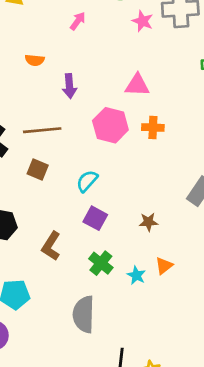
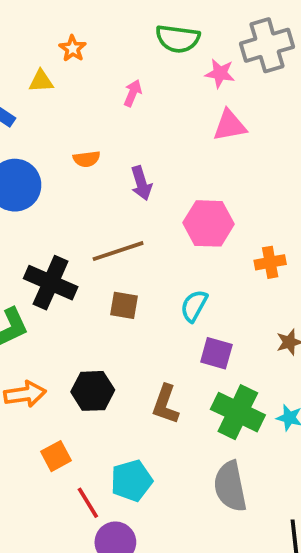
pink triangle: (137, 85) -> (230, 126), moved
orange cross: (153, 127) -> (270, 262), moved
green cross: (101, 263) -> (238, 412), size x1.5

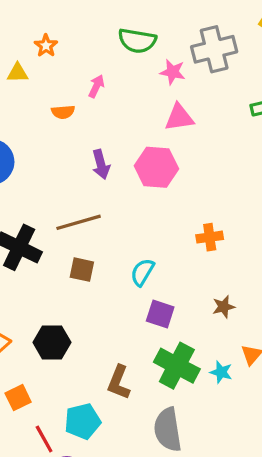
orange semicircle: (87, 159) -> (63, 112), moved
pink hexagon: (209, 223) -> (156, 167), moved
brown L-shape: (165, 404) -> (119, 382), moved

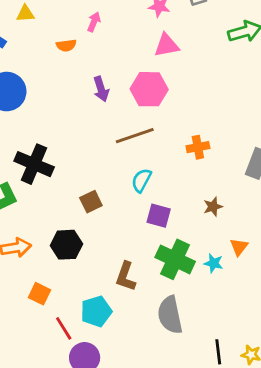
brown line: (79, 222) -> (135, 136), moved
brown square: (82, 270) -> (91, 202), moved, turned -35
orange square: (18, 398) -> (39, 294), turned -35

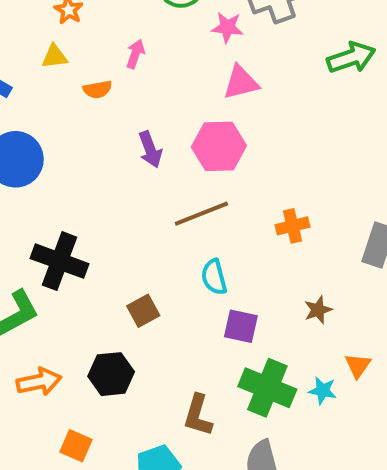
yellow triangle: (25, 14) -> (55, 57), moved
cyan semicircle: (141, 180) -> (214, 277), turned -40

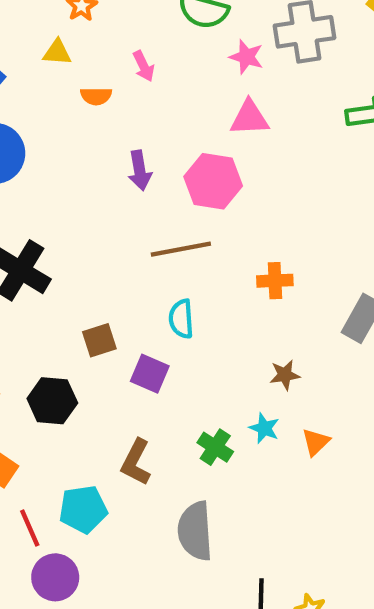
pink arrow: (135, 54) -> (144, 66), turned 124
purple square: (241, 326) -> (150, 374), moved
green cross: (267, 388) -> (215, 447), size x0.6
cyan star: (323, 391) -> (264, 428), moved

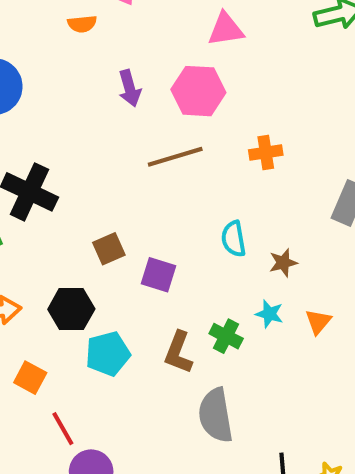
orange cross: (275, 281) -> (266, 153), moved
cyan semicircle: (181, 319) -> (234, 239), moved
brown L-shape: (136, 462) -> (178, 352), moved
cyan pentagon: (83, 509) -> (108, 354), moved

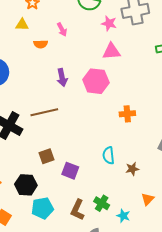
brown line: (175, 157) -> (44, 112), moved
cyan star: (269, 314) -> (123, 216), moved

